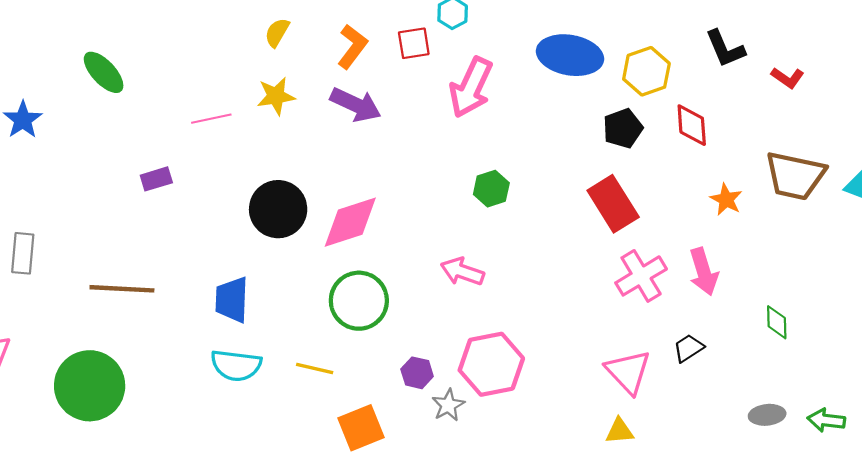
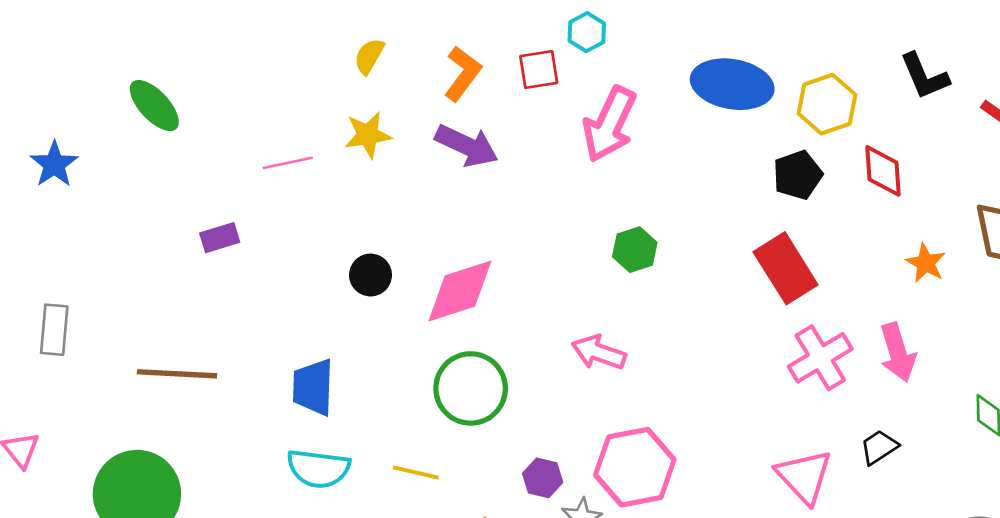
black circle: (278, 209) -> (371, 275), size x0.6

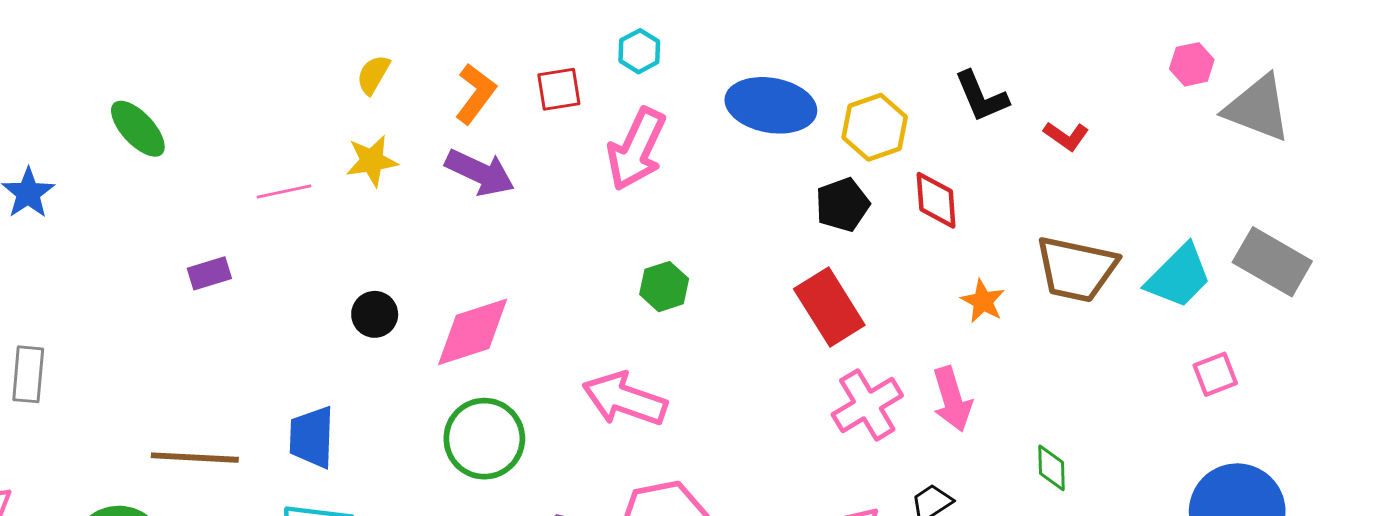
cyan hexagon: (587, 32) -> (639, 51), moved
pink arrow: (599, 352) -> (625, 399), size x1.4
brown line: (177, 374) -> (195, 458), moved

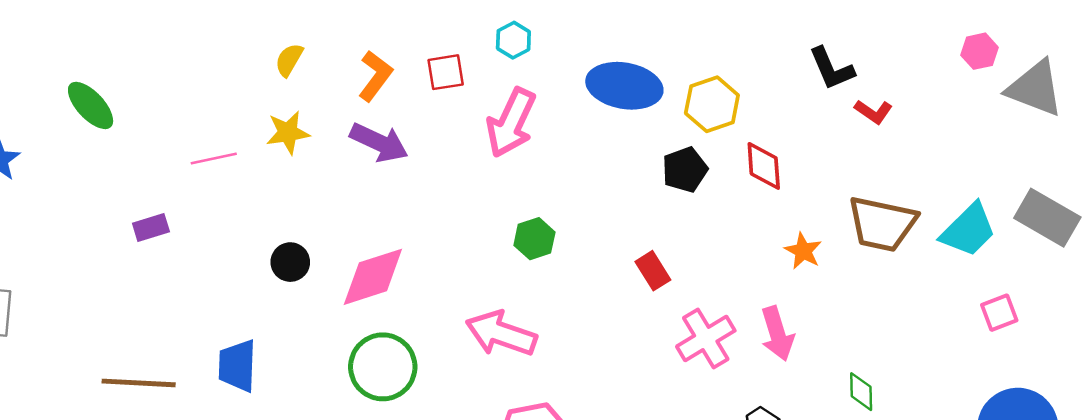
black L-shape: (981, 97) -> (832, 68), moved
red rectangle: (829, 307) -> (653, 271), moved, size x0.6

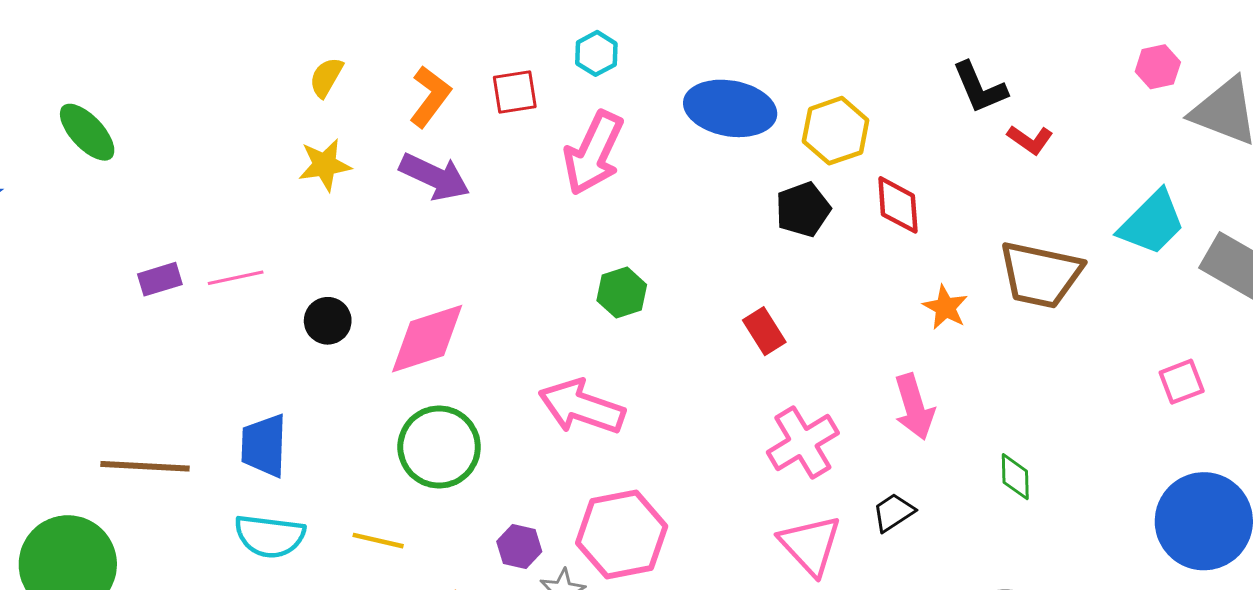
pink line: (214, 158) -> (236, 278), moved
cyan trapezoid: (968, 230) -> (1152, 223), moved
pink cross: (706, 339) -> (803, 443), moved

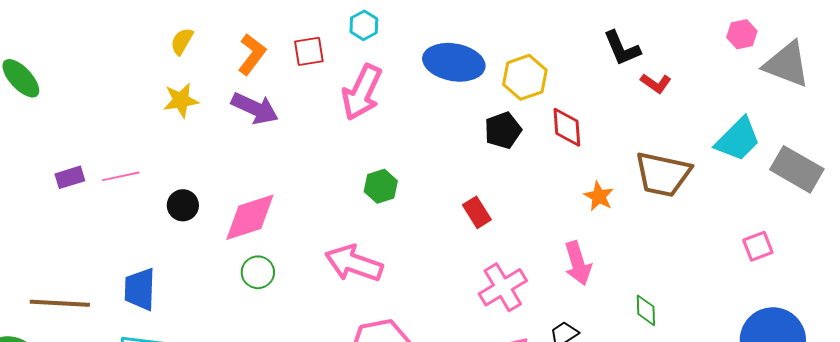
green circle: (439, 447) -> (258, 272), moved, size x0.6

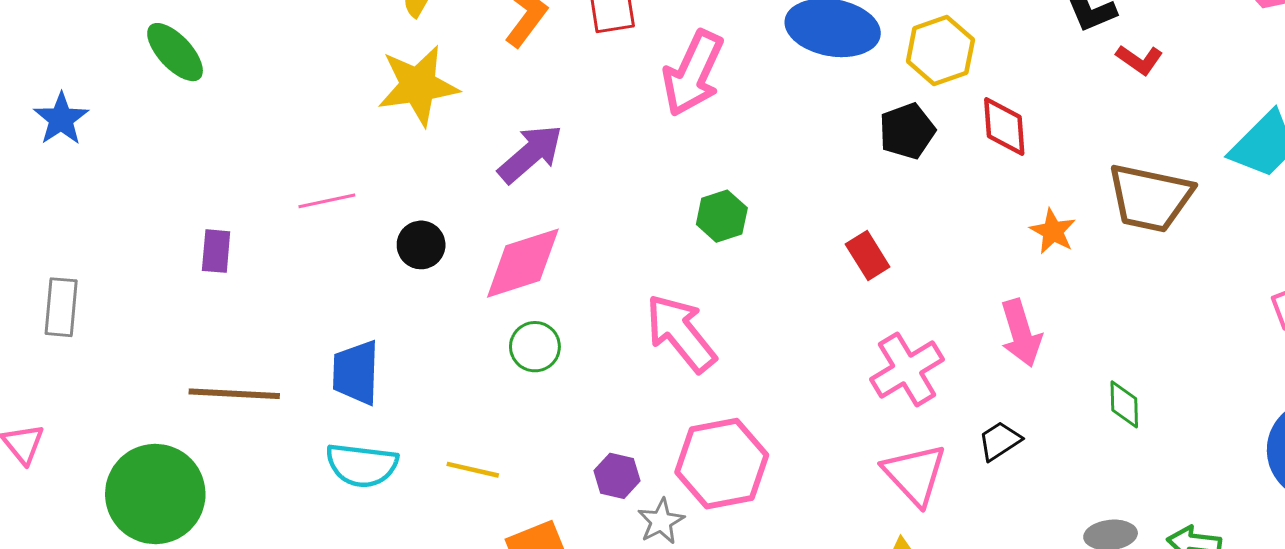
yellow star: (181, 100) -> (418, 85), size x1.5
purple arrow: (255, 108) -> (530, 154), moved, turned -66
purple rectangle: (70, 177) -> (216, 251), moved, turned -68
pink arrow: (354, 263) -> (681, 333), turned 32

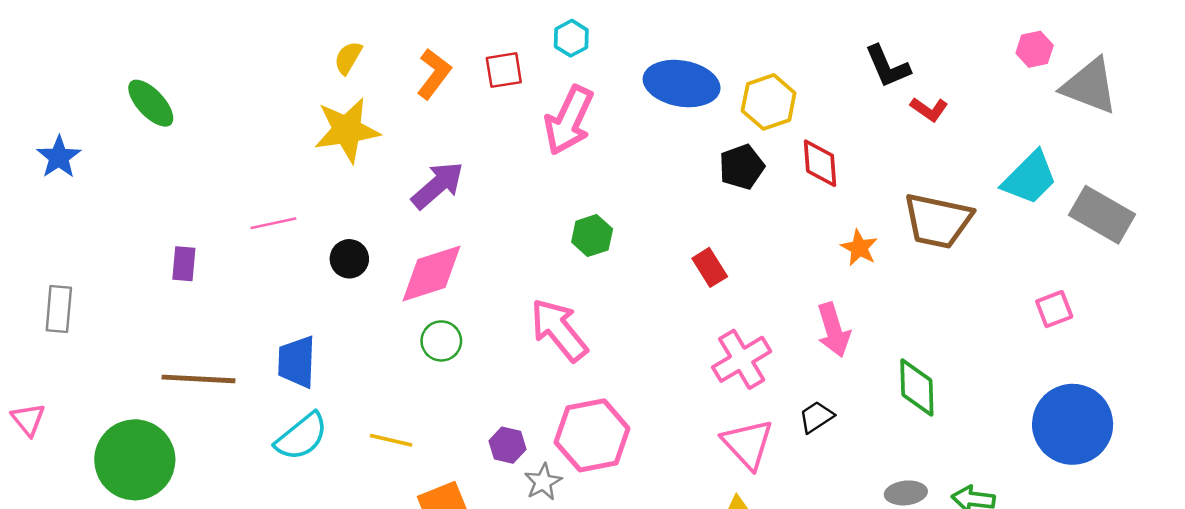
green diamond: (1124, 404) -> (917, 388), size x1.5
cyan semicircle: (362, 465) -> (302, 437), turned -46

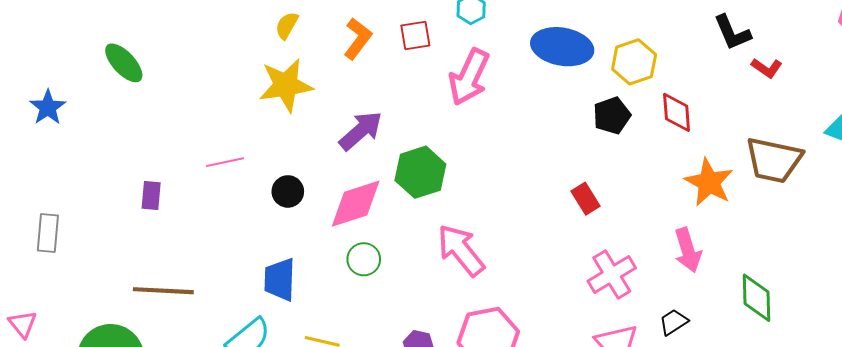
green hexagon: (592, 236) -> (420, 172), moved, size x1.5
orange star: (859, 248) -> (709, 182), size x1.6
blue trapezoid: (297, 362) -> (280, 280), moved

